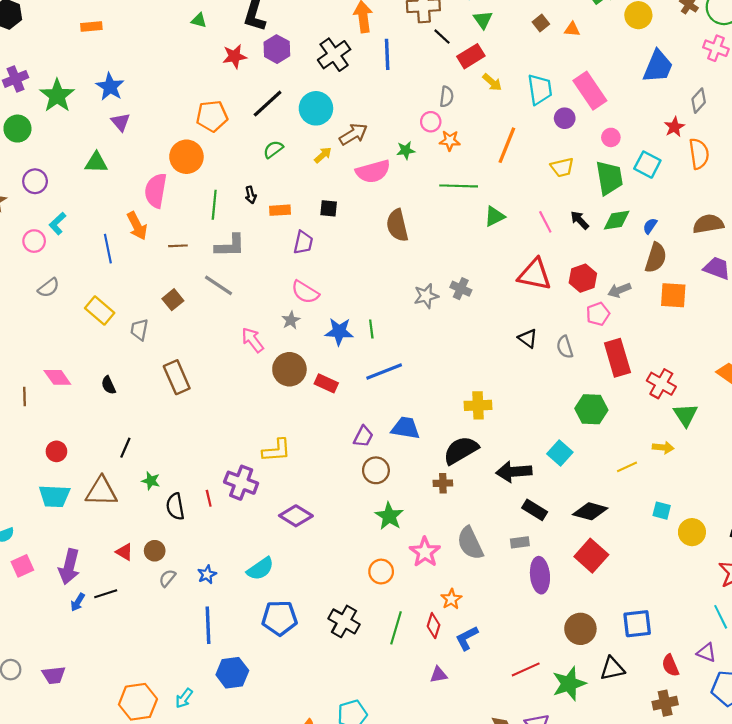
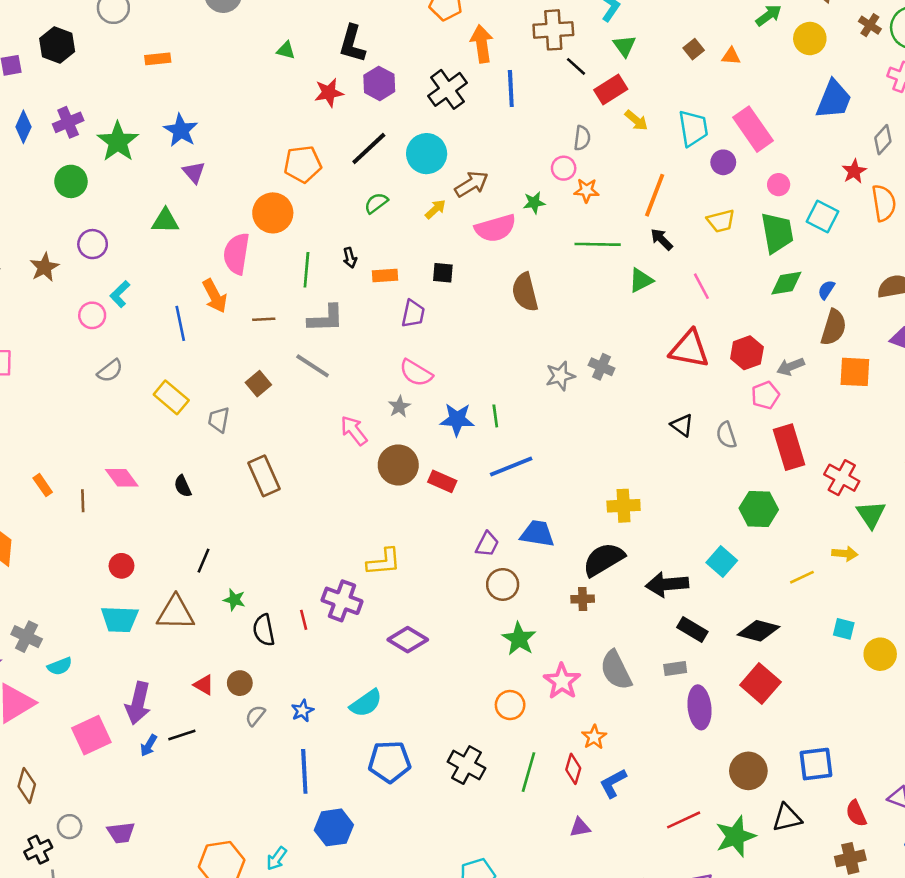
black arrow: (580, 220) -> (662, 239), moved
pink square: (22, 566) -> (91, 735), moved, size x1.4

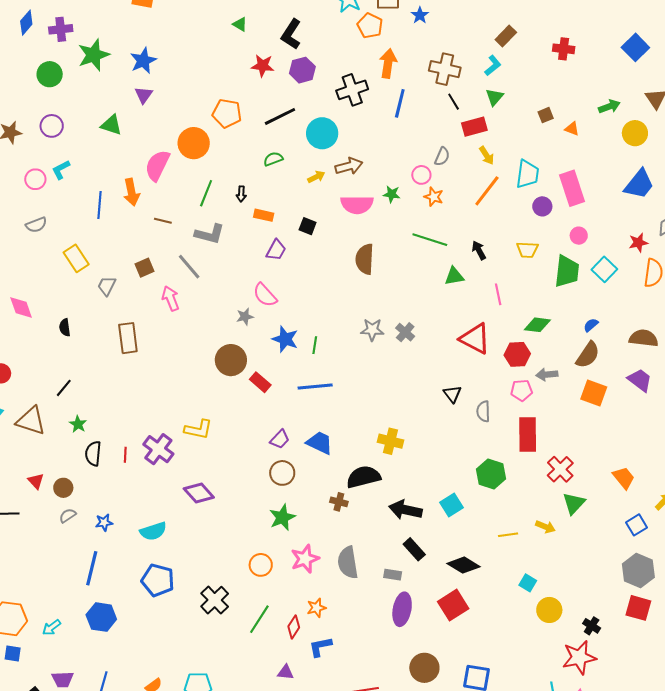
orange line: (655, 195) -> (487, 191), moved
green diamond: (786, 283) -> (537, 325), moved
pink arrow: (354, 431) -> (171, 298), moved

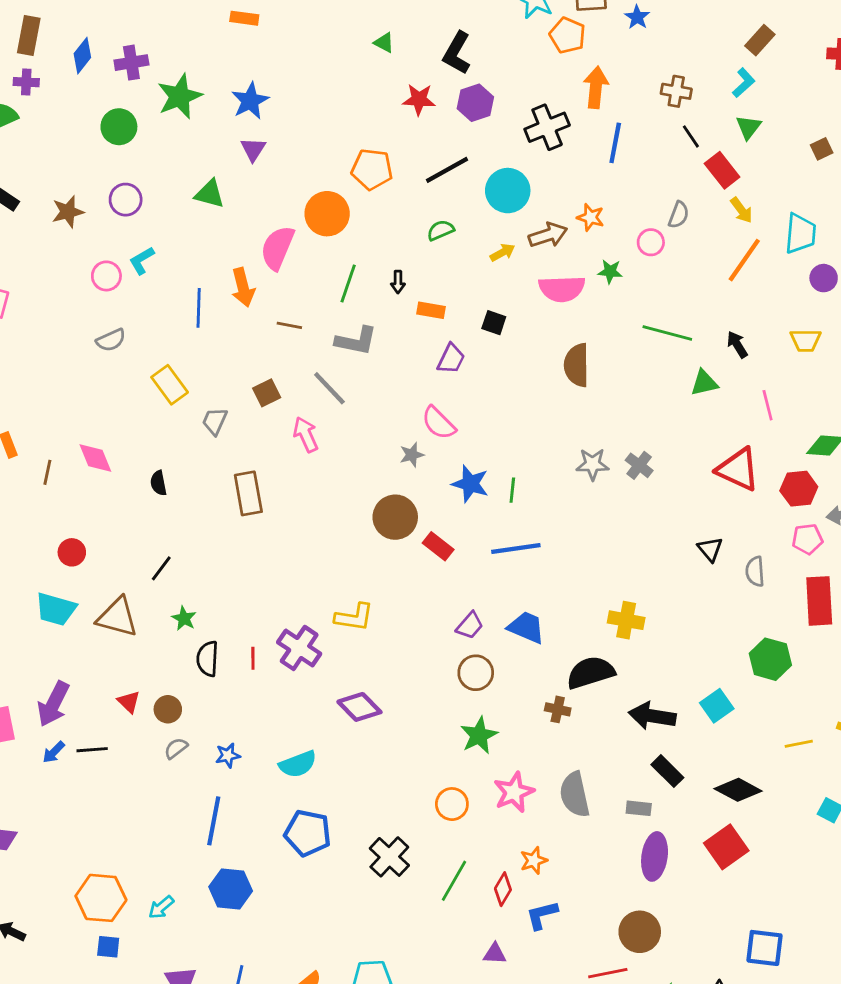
brown cross: (445, 69) -> (676, 91), size x0.7
red rectangle: (474, 127) -> (722, 170), turned 70
orange star: (434, 197) -> (591, 217), moved
brown circle: (424, 668) -> (640, 932), moved

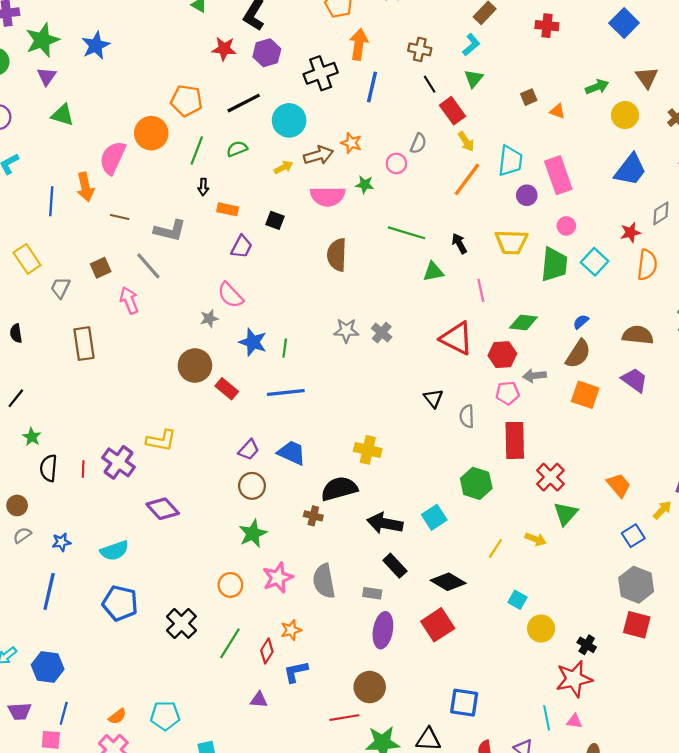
purple triangle: (253, 149) -> (47, 76), moved
green line: (348, 283) -> (197, 150), moved
yellow trapezoid: (806, 340) -> (511, 242), size x1.4
yellow line: (799, 744) -> (495, 548), turned -48
blue hexagon: (231, 889) -> (48, 667), moved

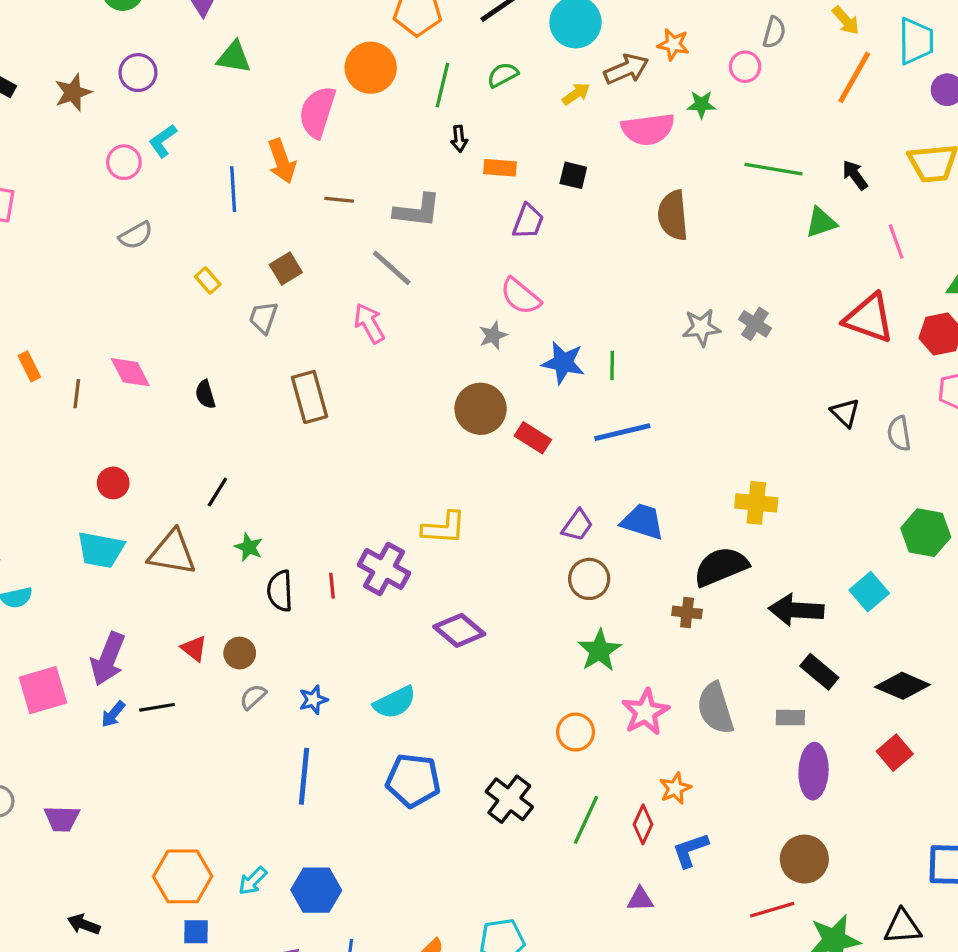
yellow rectangle: (27, 259) -> (208, 280), size x0.6
brown square: (101, 268) -> (286, 269), moved
red square: (438, 625) -> (895, 753), size x0.7

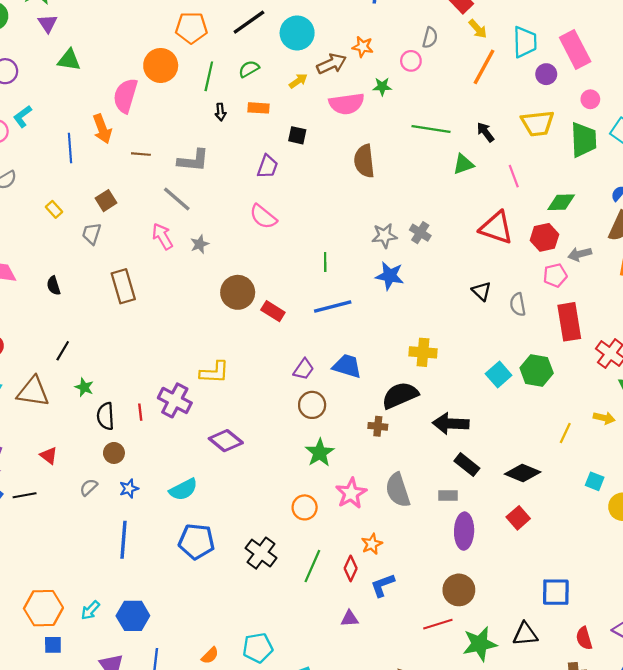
orange rectangle: (500, 168) -> (259, 108), moved
gray star: (493, 335) -> (200, 244), moved
blue star: (563, 363) -> (390, 276), moved
cyan square: (869, 592) -> (499, 375), moved
brown circle: (240, 653) -> (114, 453), moved

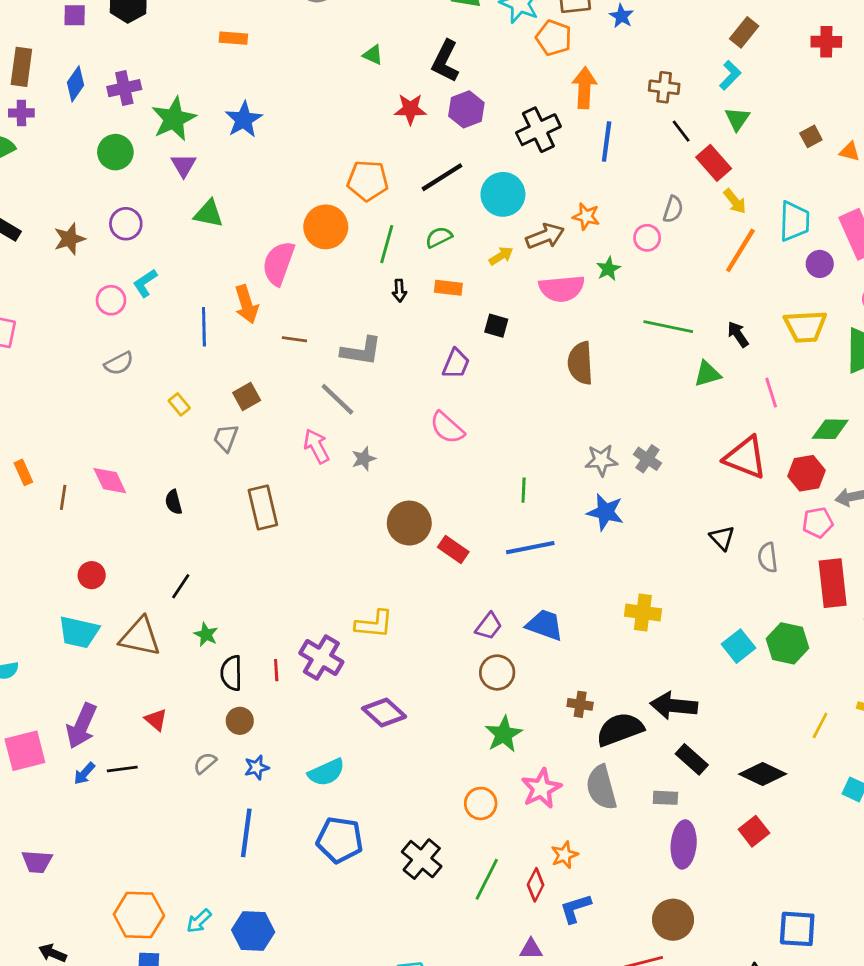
green star: (382, 87) -> (608, 269), turned -30
black semicircle: (400, 395) -> (620, 729), moved

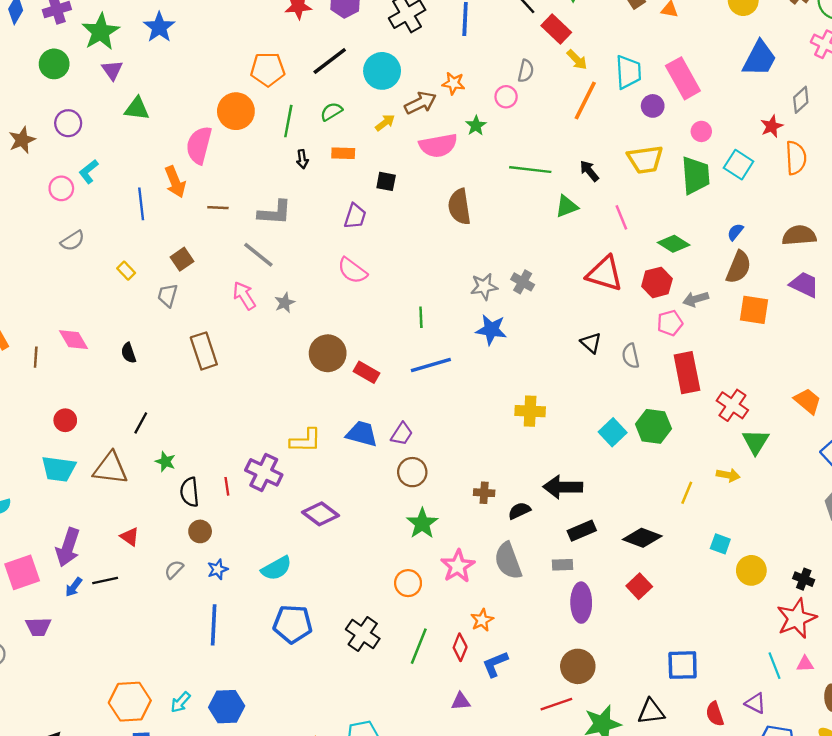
green diamond: (830, 429) -> (674, 244), turned 36
blue trapezoid: (545, 625) -> (362, 434), moved
black semicircle: (620, 729) -> (519, 511), size x0.6
black rectangle: (692, 759) -> (582, 531), turned -60
purple trapezoid: (37, 862) -> (38, 627), moved

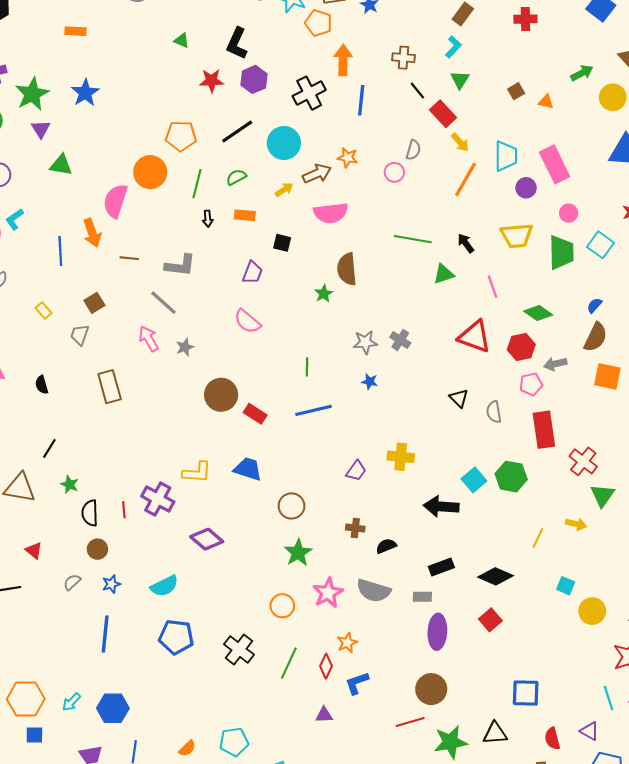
green star: (476, 126) -> (324, 294), moved
blue star: (491, 330) -> (370, 382), size x0.6
purple trapezoid: (402, 434) -> (356, 471), moved
black arrow: (563, 487) -> (441, 507), moved
gray semicircle: (508, 561) -> (374, 591), turned -56

